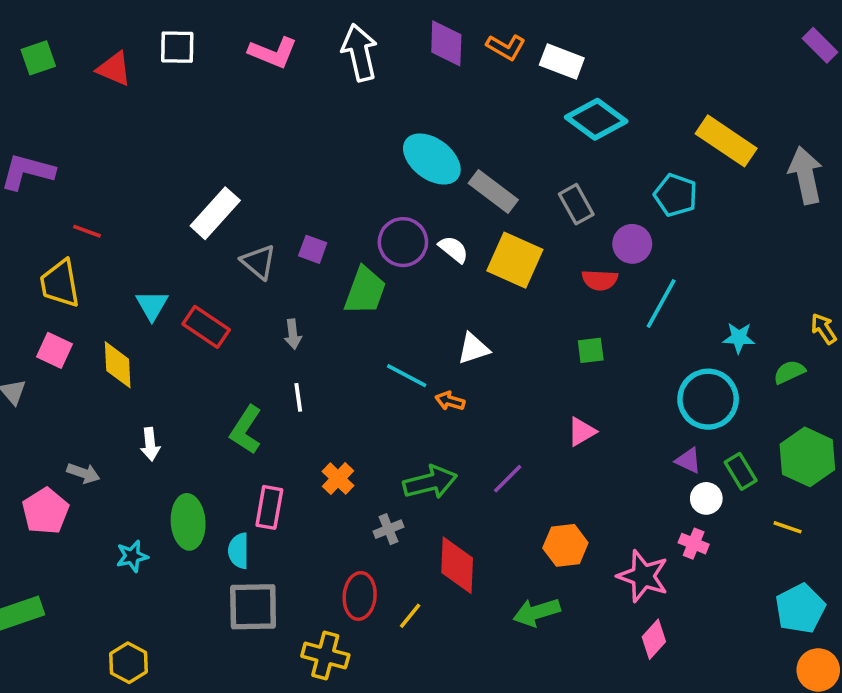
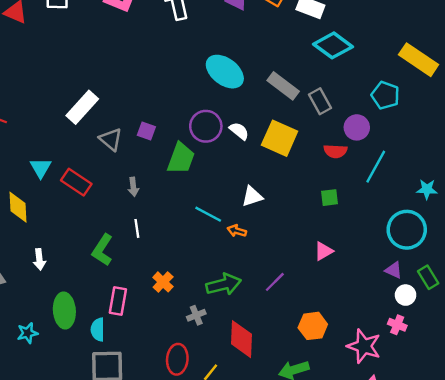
gray rectangle: (493, 191) -> (283, 86), moved

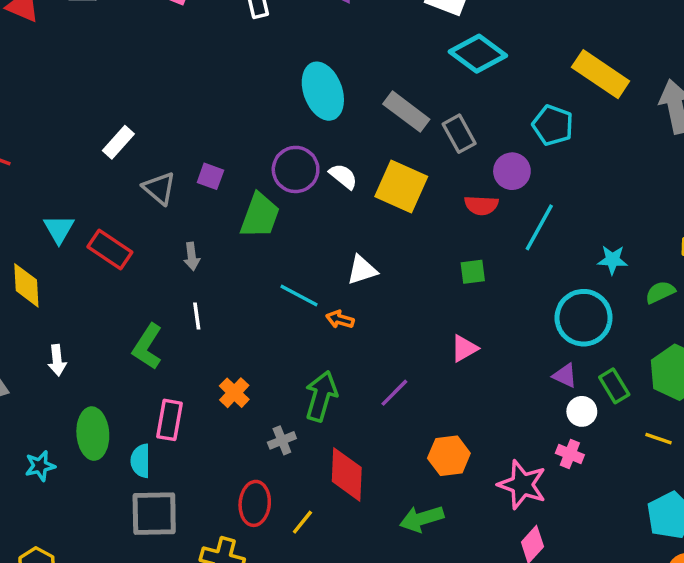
cyan ellipse: (225, 72) -> (323, 91), turned 33
white rectangle: (82, 107) -> (118, 142), size x0.7
green arrow: (224, 284) -> (321, 396), turned -60

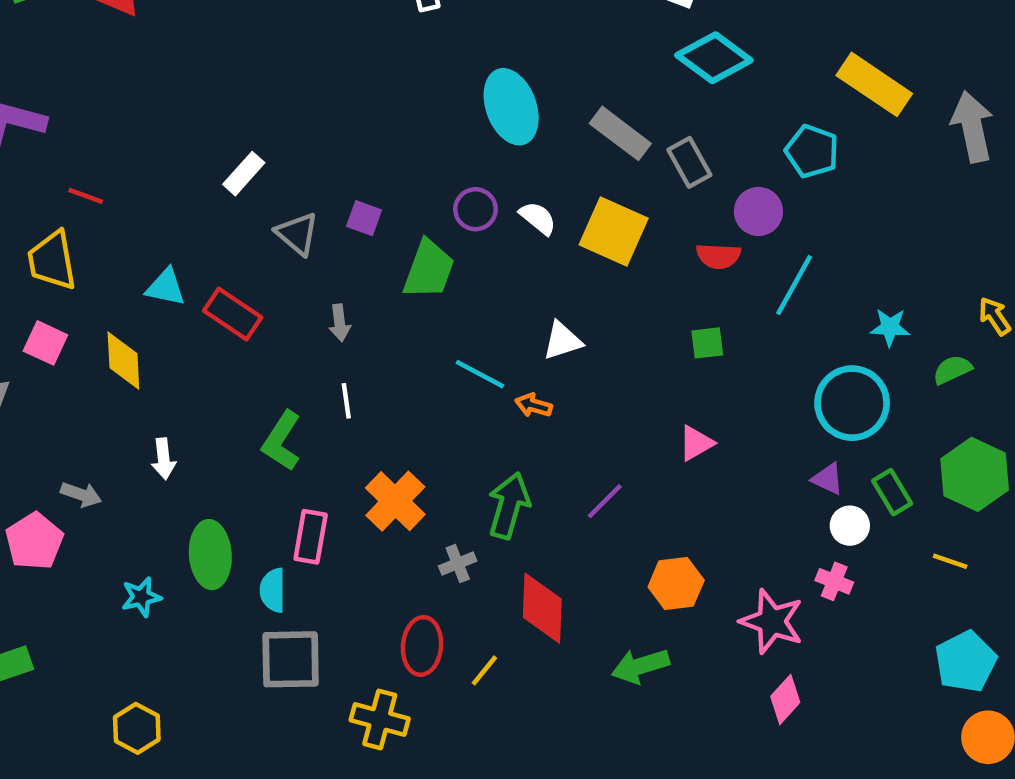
purple circle: (296, 169) -> (475, 209), size x0.7
cyan triangle: (59, 229) -> (166, 287), turned -48
orange cross: (234, 393) -> (395, 501), size x1.5

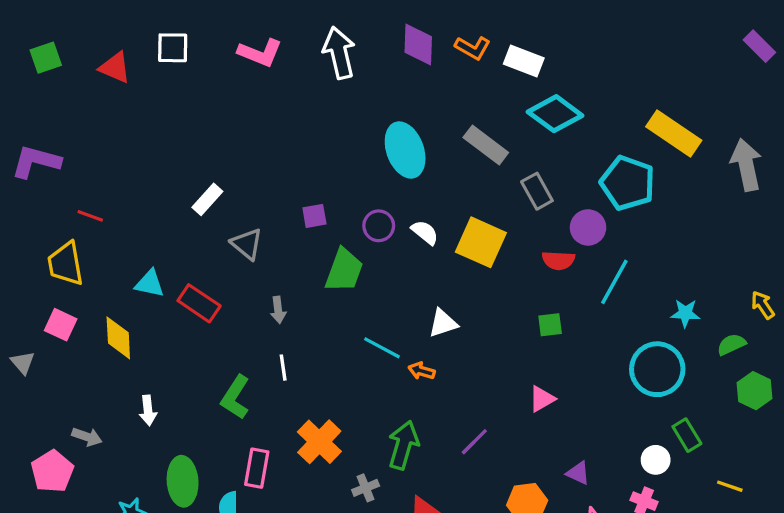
gray rectangle: (620, 133) -> (486, 145), moved
cyan pentagon: (812, 151) -> (628, 183), size x1.4
purple square: (364, 218) -> (314, 216), moved, turned -30
green hexagon: (975, 474) -> (754, 391), moved, size x0.7
purple triangle: (828, 479) -> (578, 473), moved

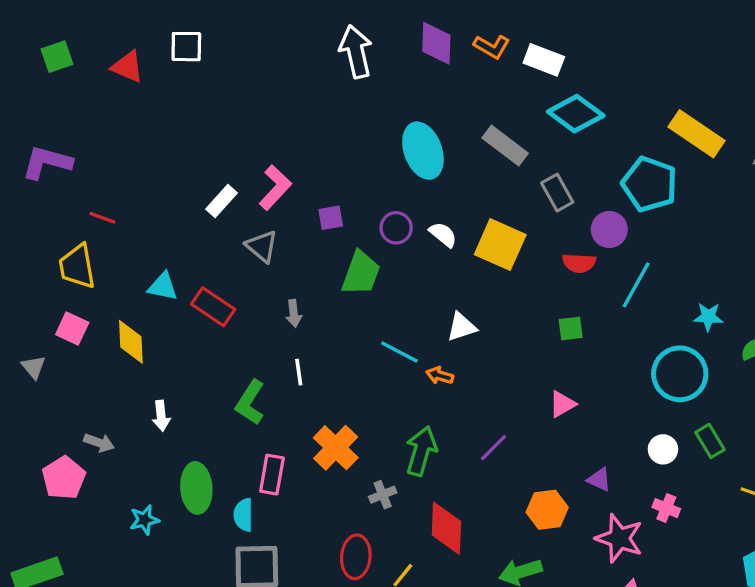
pink L-shape: (260, 53) -> (275, 188), moved, turned -69
white circle: (656, 460) -> (663, 449), moved

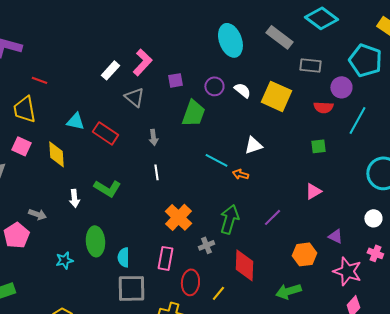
gray rectangle: (557, 193) -> (310, 65), turned -55
green L-shape: (250, 402) -> (107, 188), moved, turned -92
pink rectangle: (272, 475) -> (165, 258), moved

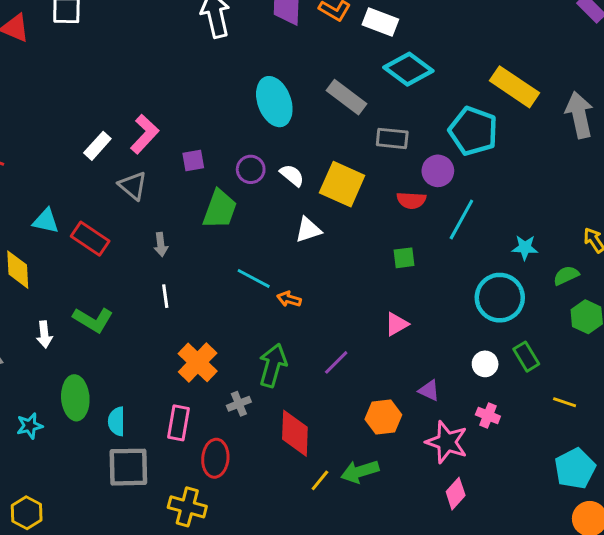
white triangle: (253, 145) -> (308, 230), moved
yellow line: (218, 293) -> (320, 480), moved

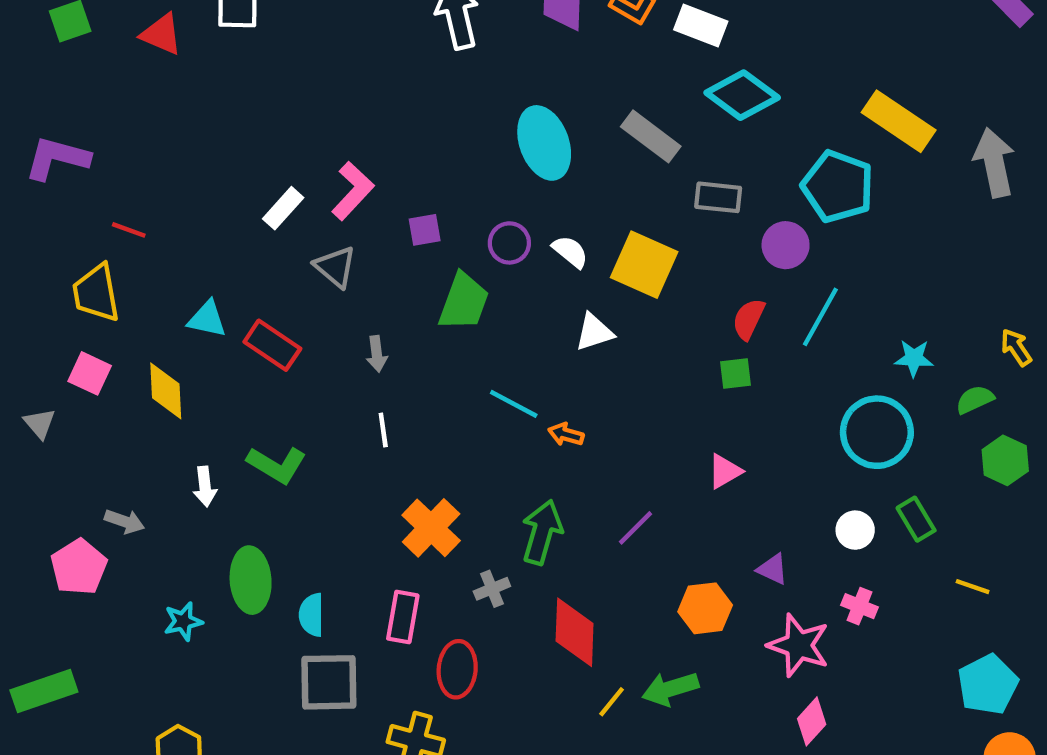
red semicircle: (411, 200) -> (749, 319), moved, turned 112

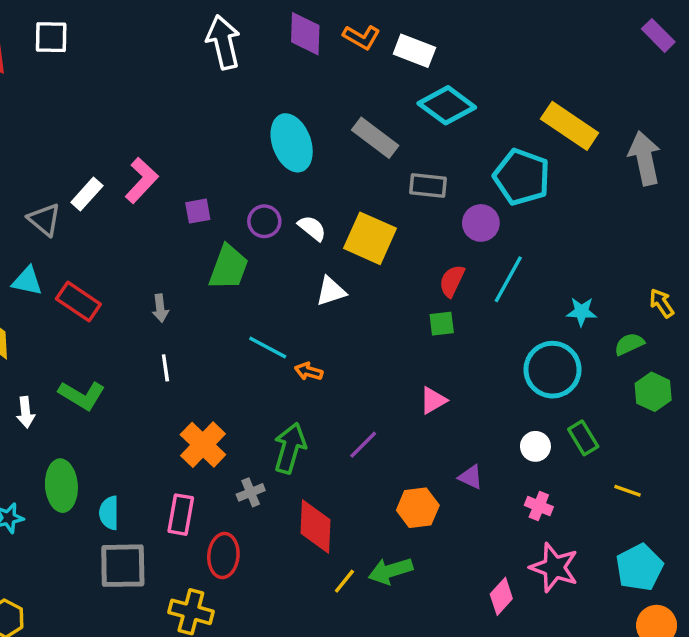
gray triangle: (335, 267) -> (44, 220), moved
pink star: (799, 645) -> (554, 567), moved

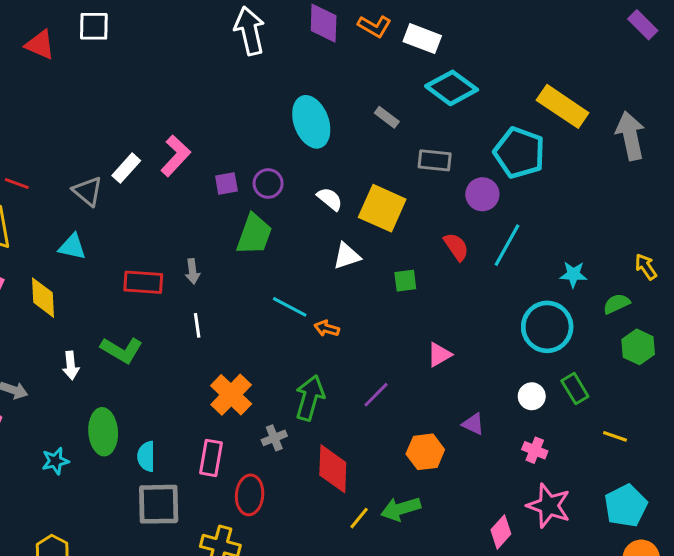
gray rectangle: (375, 138) -> (387, 117), size x0.6
purple circle: (264, 221) -> (268, 183), moved
red semicircle: (452, 281) -> (456, 247), turned 120
red rectangle: (78, 301) -> (143, 282), moved, turned -30
green square: (442, 324) -> (405, 281), moved

